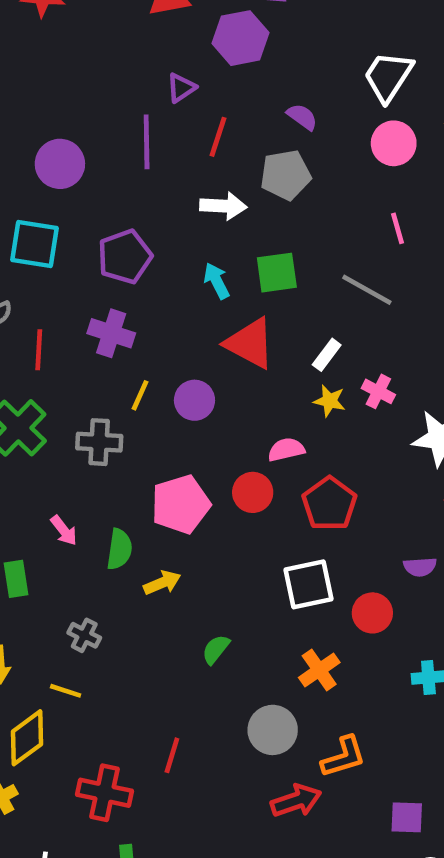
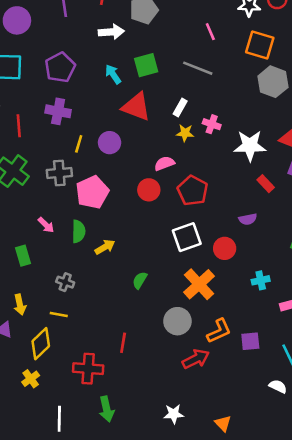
pink pentagon: (181, 504) -> (92, 192), moved
orange cross: (319, 670) -> (199, 284), size x1.4
purple square: (407, 817) -> (250, 341), moved

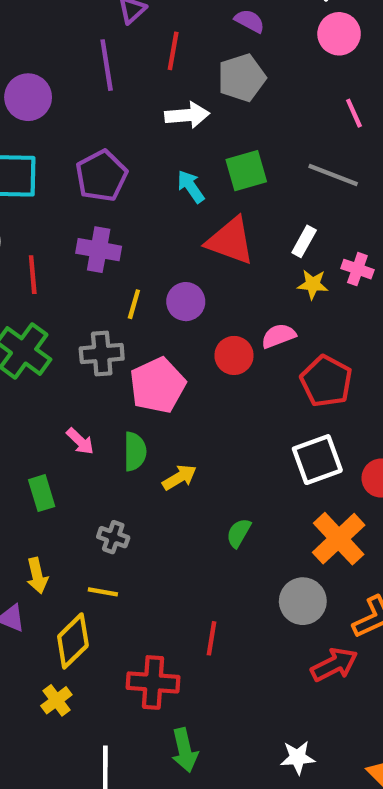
red circle: (149, 190) -> (234, 355), moved

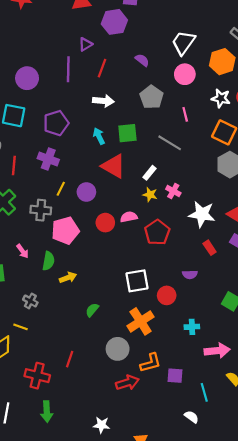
gray pentagon: (242, 78) -> (152, 97), moved, turned -30
red pentagon: (326, 381) -> (157, 232), moved

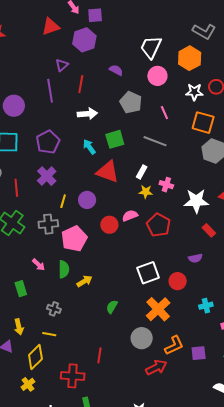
purple cross: (48, 159) -> (47, 176), turned 36

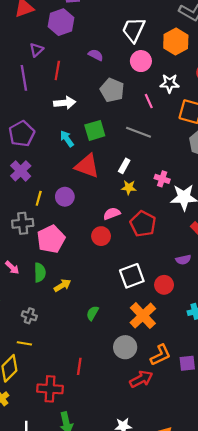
white star: (194, 92) -> (170, 83), moved
pink cross: (166, 185) -> (162, 179), moved
red circle: (109, 225) -> (101, 236), moved

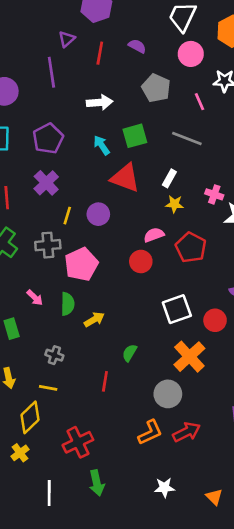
red line: (57, 70) -> (100, 53), moved
orange L-shape: (161, 355) -> (150, 432), moved
red line: (79, 366) -> (105, 381), moved
red cross: (50, 389) -> (78, 442), turned -30

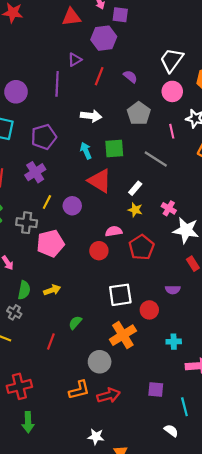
green semicircle: (68, 304) -> (24, 290), moved
white star: (164, 488) -> (96, 437), moved

